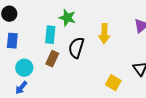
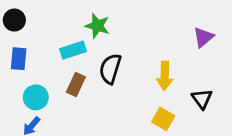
yellow arrow: (104, 34) -> (165, 76), moved
cyan rectangle: (50, 35) -> (73, 50), turned 66

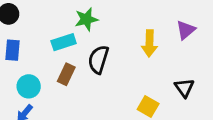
green star: (97, 26) -> (86, 19), turned -30
yellow arrow: (165, 76) -> (149, 43), moved

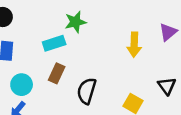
black semicircle: (98, 60) -> (87, 91), moved

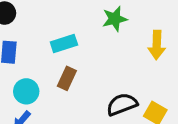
green star: (75, 22) -> (115, 19), moved
black semicircle: (87, 91) -> (122, 104), moved, turned 52

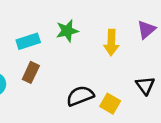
green star: (115, 19) -> (67, 31), moved

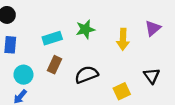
black semicircle: (80, 96) -> (86, 75), moved
yellow square: (110, 104) -> (122, 91), turned 35

